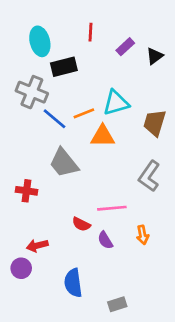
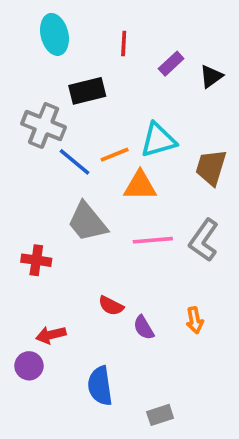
cyan ellipse: (40, 41) -> (54, 34), moved
pink line: (112, 208) -> (153, 240), moved

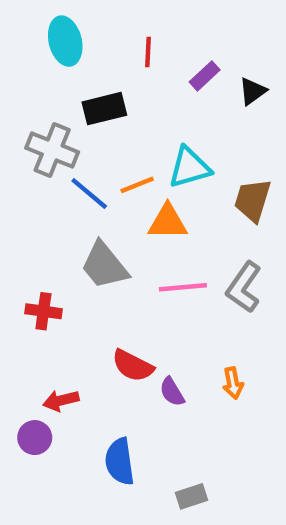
red semicircle: (111, 306) -> (133, 366), size x1.4

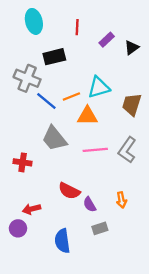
gray rectangle: (192, 496) -> (100, 228), moved

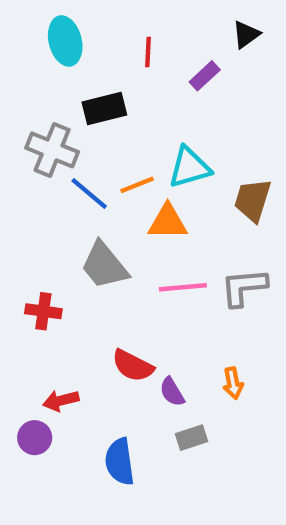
black triangle: (132, 48) -> (246, 34), moved
gray L-shape: (127, 150) -> (244, 287), turned 50

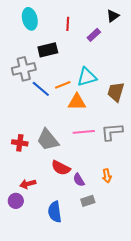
gray cross: (52, 150) -> (24, 69), turned -35
gray trapezoid: (104, 265) -> (48, 140), moved

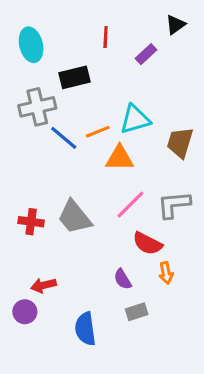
cyan ellipse: (30, 19) -> (31, 45), moved
pink line: (84, 132) -> (130, 205), turned -40
red semicircle: (61, 168) -> (147, 243), moved

